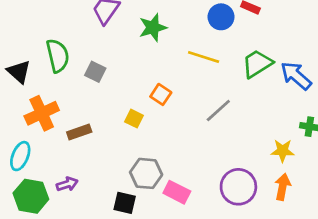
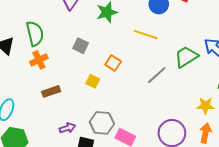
green trapezoid: (257, 64) -> (186, 57), moved
gray square: (95, 72) -> (81, 46), moved
orange cross: (42, 113) -> (39, 60), moved, size x0.7
purple arrow: (67, 184) -> (67, 128), moved

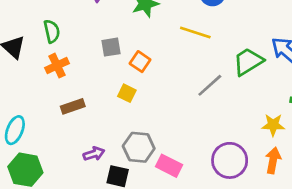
green semicircle: (35, 34) -> (52, 31), size x0.7
gray square: (81, 46) -> (111, 47), turned -35
orange square: (113, 63) -> (140, 62), moved

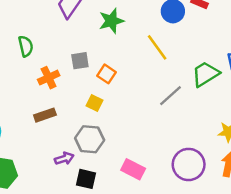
yellow line: (195, 33) -> (157, 47), turned 36
orange cross: (57, 66) -> (49, 78), moved
gray hexagon: (139, 147) -> (90, 139), moved

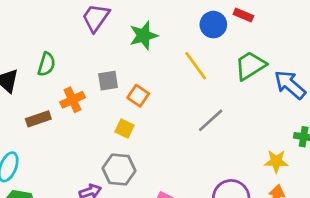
green semicircle: (26, 46) -> (46, 64), turned 30
green trapezoid: (205, 74) -> (250, 66), moved
brown rectangle: (45, 115) -> (38, 119), moved

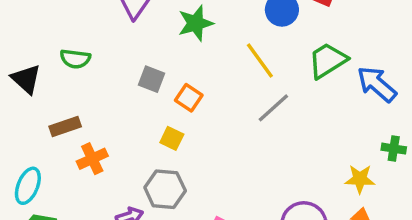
green semicircle: (46, 64) -> (75, 59), turned 80
gray square: (108, 81) -> (151, 79), turned 30
orange cross: (72, 100) -> (92, 159), moved
gray line: (211, 120) -> (273, 108), moved

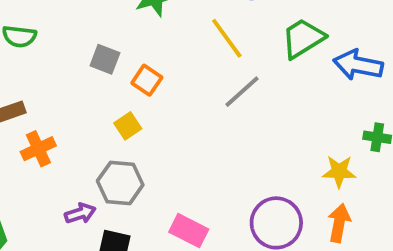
blue arrow: (377, 84) -> (358, 65), turned -30
yellow square: (172, 138) -> (128, 126), turned 30

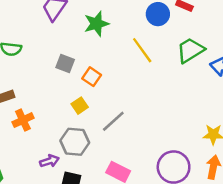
gray line: (242, 92) -> (113, 121), moved

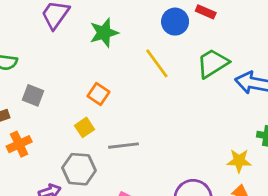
gray square: (65, 63) -> (33, 95), moved
gray line: (113, 121) -> (124, 146), turned 35

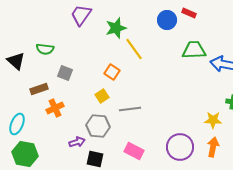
yellow line: (157, 63) -> (134, 49), moved
green trapezoid: (213, 63) -> (194, 50), turned 30

